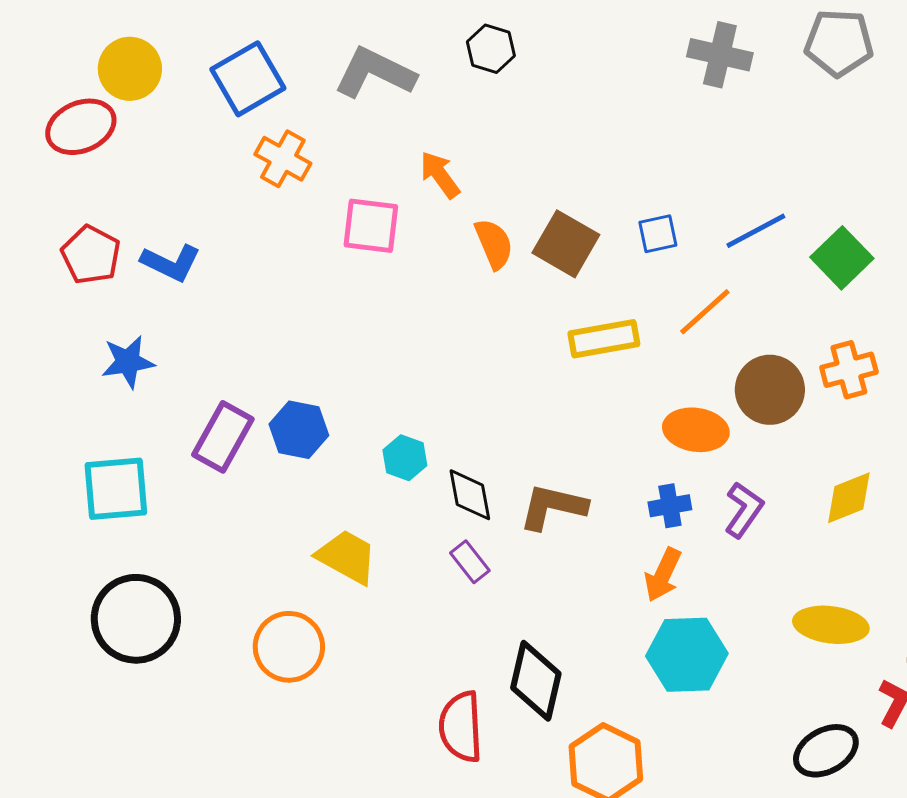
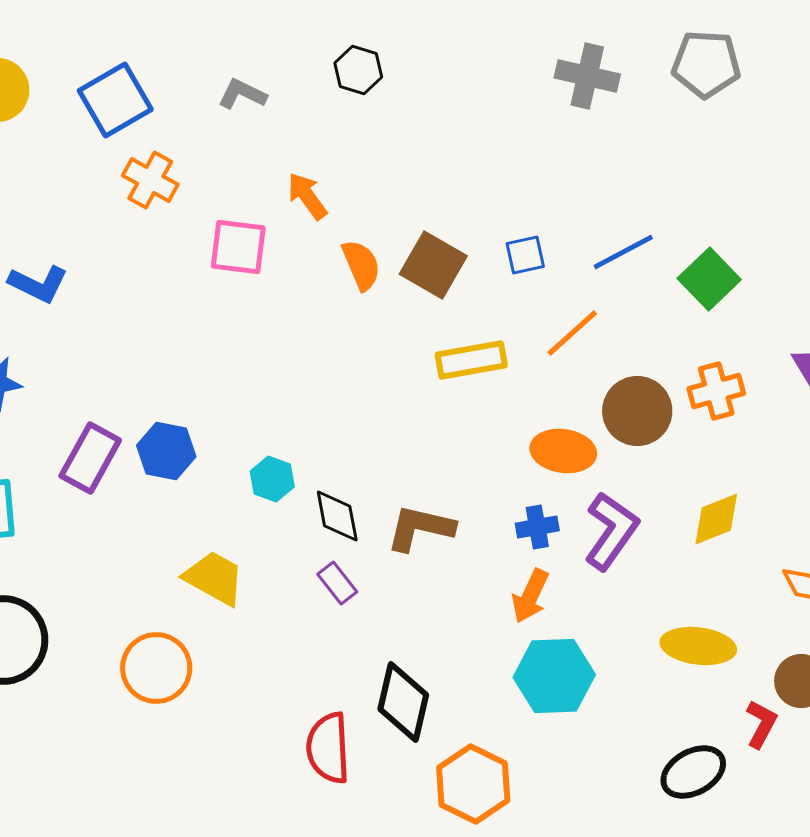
gray L-shape: (375, 73) -> (242, 94), size x0.6
purple L-shape: (744, 510) -> (611, 531), size x1.4

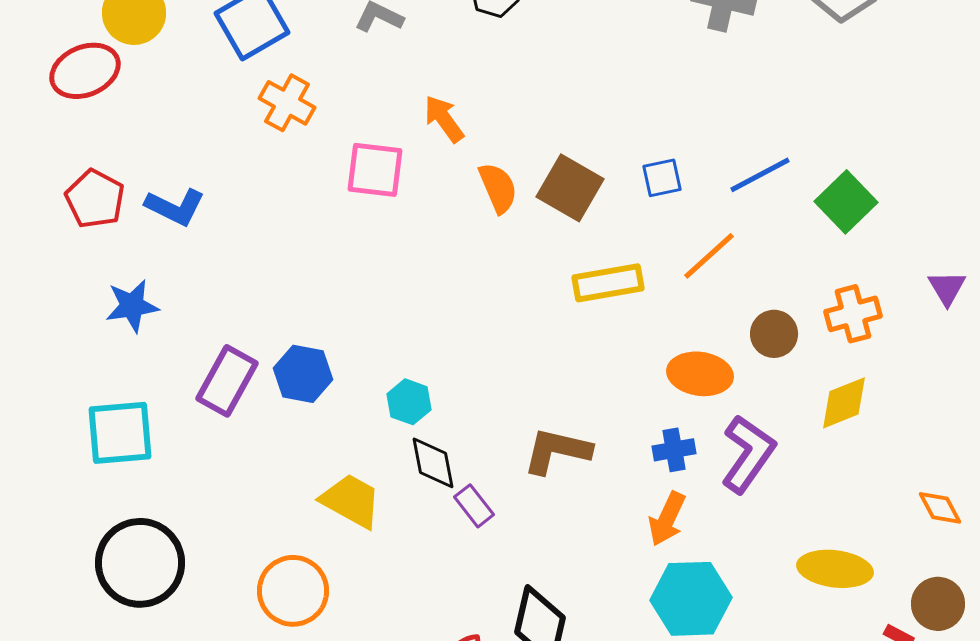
brown circle: (637, 411) -> (774, 334), size x0.7
black diamond: (337, 516) -> (433, 463), moved
yellow diamond: (716, 519) -> (844, 403), moved

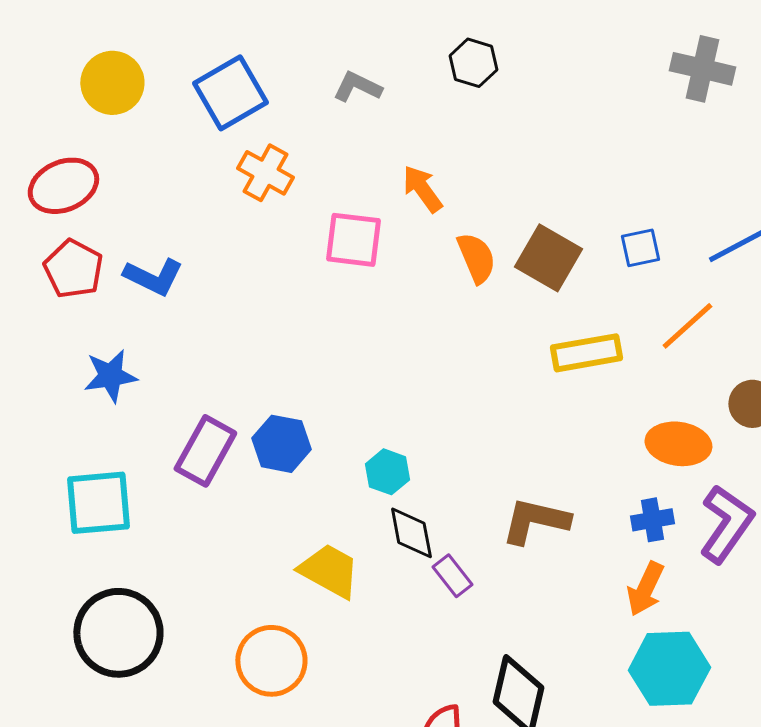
red ellipse: (85, 71) -> (63, 186), moved

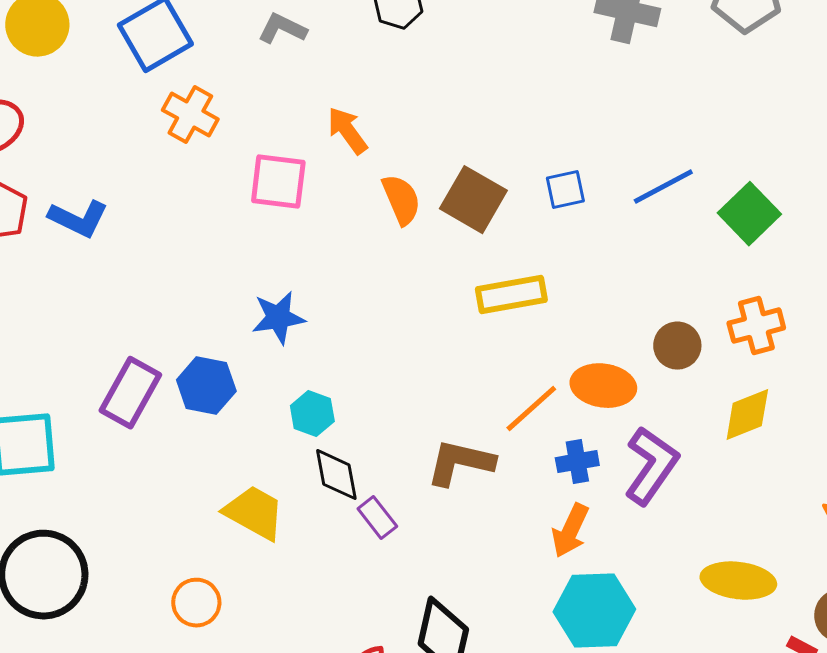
orange line: (687, 326) -> (531, 409), moved
blue star: (110, 376) -> (278, 318), moved
orange circle: (271, 661) -> (196, 603), size x0.7

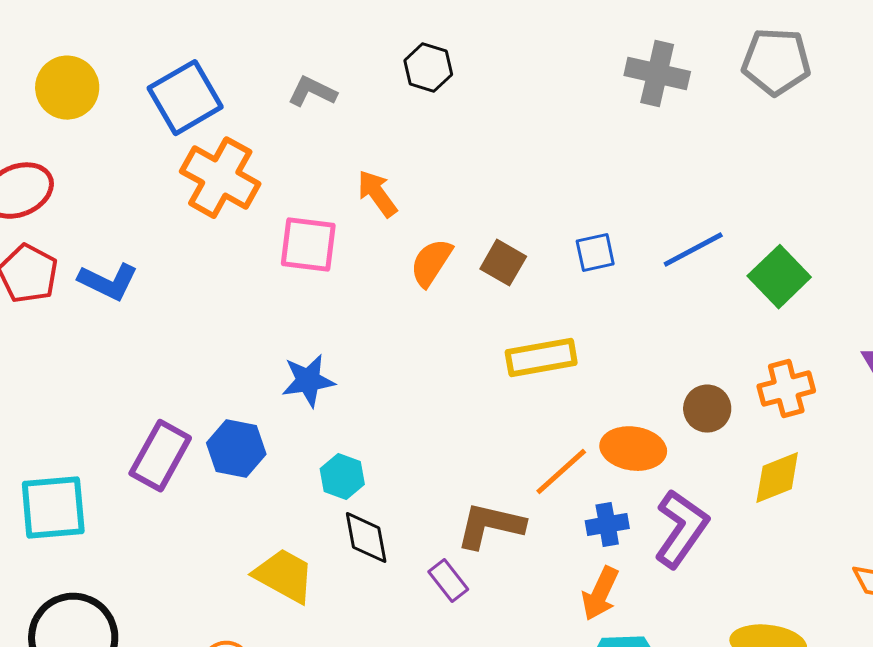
orange cross: (190, 115) -> (220, 178), size x1.4
orange semicircle: (401, 200) -> (431, 263), turned -124
brown square: (473, 200) -> (503, 263), size x0.7
purple rectangle: (377, 518) -> (448, 581), moved

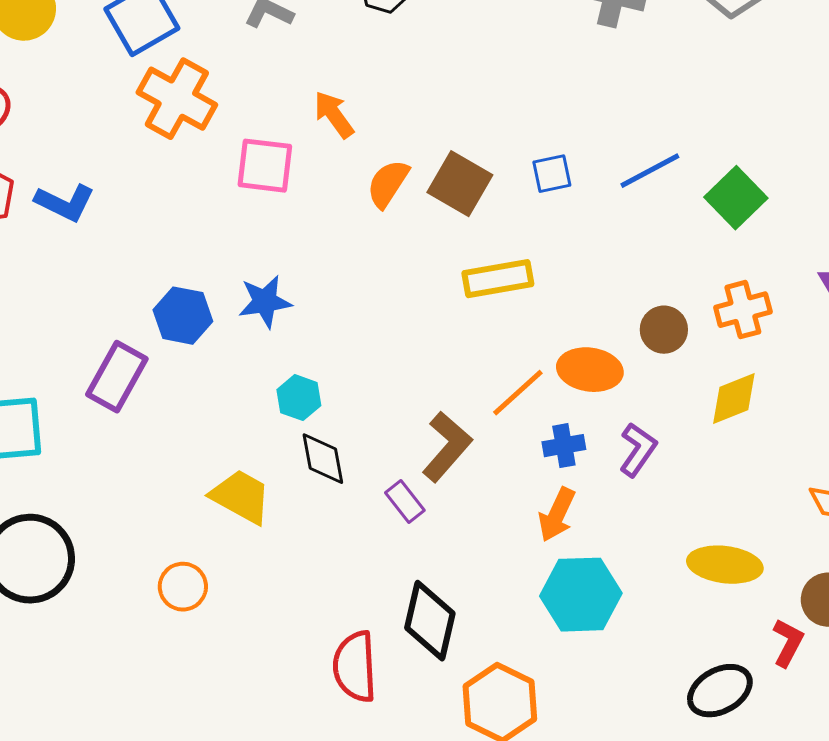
brown square: (503, 263) -> (460, 184), size x1.4
blue hexagon: (236, 449) -> (183, 316), moved
brown L-shape: (490, 526) -> (447, 447), turned 118
purple L-shape: (681, 529) -> (638, 450), size x0.7

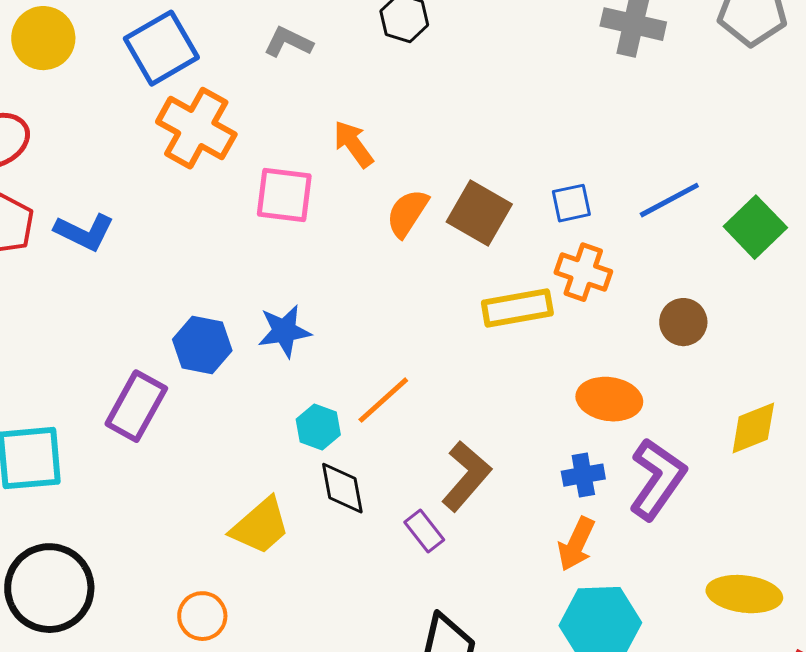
orange cross: (743, 310) -> (583, 272), moved, turned 34
brown circle: (664, 330) -> (683, 322), moved
orange line: (518, 393) -> (383, 400), moved
purple L-shape: (638, 450) -> (657, 479), size x1.5
yellow trapezoid: (241, 497) -> (260, 526), turned 110

